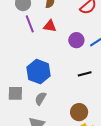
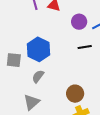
black line: (85, 74) -> (85, 47), moved
gray square: (15, 93) -> (14, 60), moved

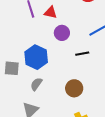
purple circle: (79, 22) -> (62, 33), moved
brown circle: (75, 94) -> (74, 88), moved

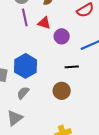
purple circle: (62, 33) -> (62, 36), moved
brown circle: (74, 88) -> (62, 91), moved

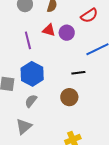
purple line: (25, 17) -> (28, 40), moved
purple circle: (62, 36) -> (67, 33), moved

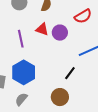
black line: (78, 73) -> (70, 73), turned -48

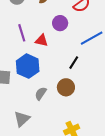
red triangle: (42, 29) -> (41, 40), moved
gray semicircle: (21, 99) -> (41, 93), moved

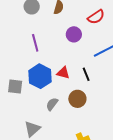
red triangle: (41, 40) -> (63, 73), moved
black line: (74, 63) -> (86, 74), turned -56

